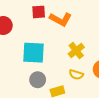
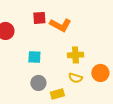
yellow cross: (76, 51) -> (75, 55), turned 35
cyan square: (33, 53) -> (34, 57), size x0.6

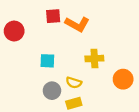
yellow semicircle: (75, 78) -> (74, 83), moved

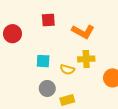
orange L-shape: (77, 24) -> (83, 32), moved
yellow semicircle: (74, 83) -> (67, 69), moved

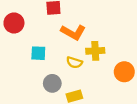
orange L-shape: (83, 32) -> (73, 32), moved
cyan square: (43, 61) -> (38, 53), moved

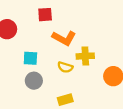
gray circle: (52, 83) -> (34, 81), moved

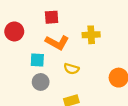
orange L-shape: (64, 38) -> (57, 42), moved
yellow cross: (85, 56) -> (91, 35), moved

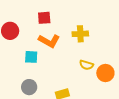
yellow semicircle: (71, 69) -> (86, 65), moved
gray circle: (41, 82) -> (29, 87), moved

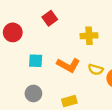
red square: (44, 18) -> (50, 18), turned -32
orange L-shape: (49, 41) -> (68, 65), moved

